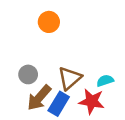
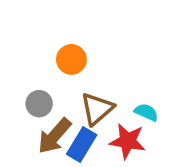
orange circle: (49, 22) -> (71, 59), moved
cyan semicircle: (105, 81) -> (146, 112), turned 42

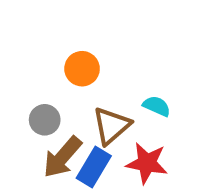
cyan semicircle: (146, 112) -> (157, 106), moved

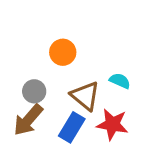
brown triangle: (111, 126) -> (85, 96), turned -40
brown arrow: (62, 157) -> (28, 120), moved

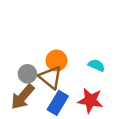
orange circle: (63, 52) -> (56, 61), moved
brown triangle: (85, 96) -> (50, 77), moved

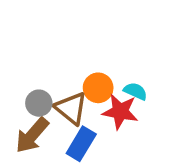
orange circle: (56, 61) -> (98, 88), moved
red star: (90, 100) -> (120, 112), moved

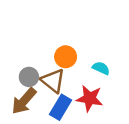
orange circle: (98, 88) -> (66, 57), moved
red star: (120, 112) -> (90, 98), moved

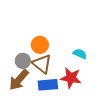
orange circle: (66, 57) -> (40, 45), moved
blue rectangle: (61, 107) -> (48, 85), turned 54

